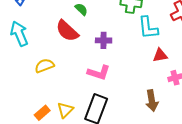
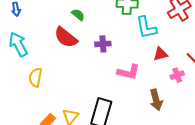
yellow semicircle: (44, 66) -> (35, 77), moved, turned -54
pink L-shape: (99, 73) -> (129, 72), moved

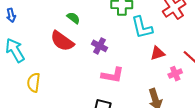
purple cross: (103, 44) -> (99, 46), turned 35
pink L-shape: (129, 72) -> (113, 75), moved

